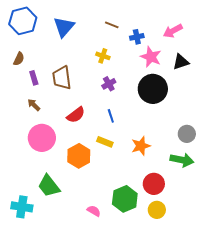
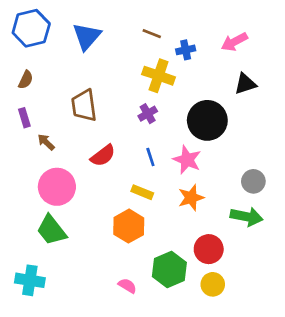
yellow cross: (103, 56) -> (159, 76), moved, size x1.6
pink star: (151, 57) -> (187, 160), moved
purple rectangle: (34, 78) -> (24, 118), moved
orange hexagon: (79, 156) -> (129, 226), moved
green trapezoid: (49, 186) -> (51, 230), moved

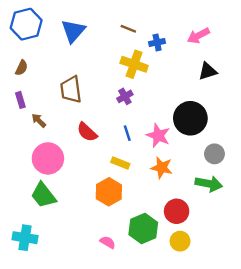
black circle: (207, 120) -> (190, 118), moved
red semicircle: (103, 156) -> (87, 132), turned 80
orange star: (191, 198) -> (162, 168), turned 30

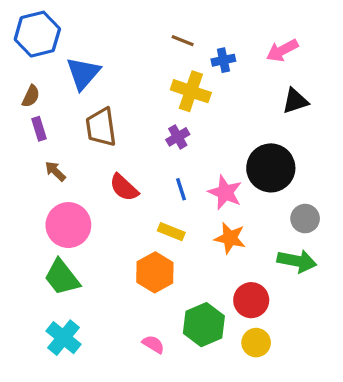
blue triangle: (73, 31) -> (83, 73), moved
purple rectangle: (20, 100) -> (39, 129), moved
cyan cross: (25, 238) -> (63, 338), moved, turned 30

